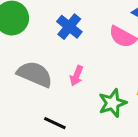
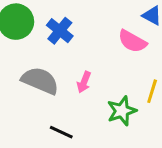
blue cross: (69, 27) -> (60, 31), moved

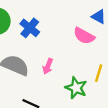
green star: (122, 111) -> (76, 88), turned -30

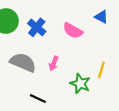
pink semicircle: (84, 36) -> (73, 31), moved

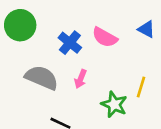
blue triangle: (101, 17) -> (146, 29), moved
blue cross: (37, 27) -> (70, 43), moved

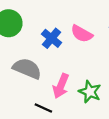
pink arrow: (81, 79) -> (61, 86), moved, size x1.5

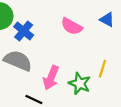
blue cross: (52, 38) -> (24, 31), moved

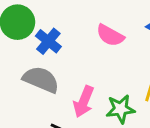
green star: (80, 83) -> (120, 109), turned -30

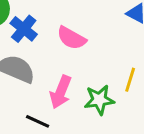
pink semicircle: (110, 35) -> (71, 38), moved

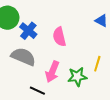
pink semicircle: (71, 38) -> (59, 37), turned 48

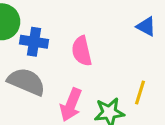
blue cross: (28, 31) -> (34, 42), turned -30

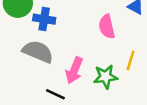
pink semicircle: (82, 51) -> (107, 27), moved

